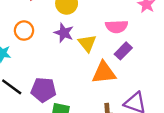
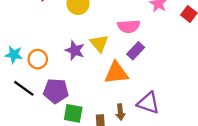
orange circle: (24, 31) -> (38, 59), moved
purple star: (64, 33) -> (75, 50), moved

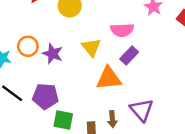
purple star: (75, 50) -> (53, 54), moved
orange circle: (38, 59) -> (28, 46), moved
purple triangle: (148, 103) -> (142, 110), turned 30

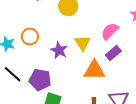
pink semicircle: (122, 30) -> (110, 31), turned 132
purple star: (53, 54) -> (59, 50), moved

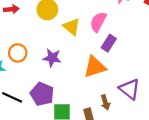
yellow triangle: (83, 43) -> (72, 27), moved
purple pentagon: (40, 80) -> (42, 94), turned 30

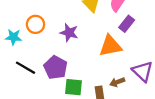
brown arrow: (105, 102) -> (117, 82), turned 80

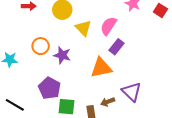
orange circle: (35, 24) -> (41, 46), moved
black line: (25, 68) -> (15, 105), moved

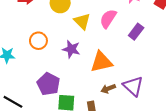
purple rectangle: (116, 47) -> (136, 32), moved
purple star: (62, 55) -> (71, 49), moved
brown arrow: (108, 102) -> (108, 89), moved

